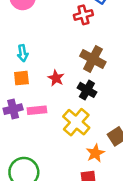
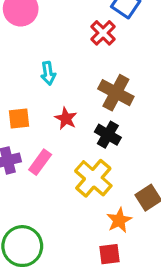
red cross: (83, 15) -> (103, 33), turned -30
cyan arrow: (23, 53) -> (48, 73), moved
pink rectangle: (37, 110) -> (40, 162), turned -48

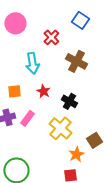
red cross: (103, 33) -> (51, 37), moved
cyan arrow: (48, 73) -> (32, 63), size x1.5
brown cross: (116, 93) -> (76, 61), moved

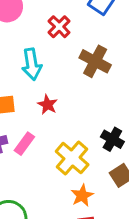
black cross: (69, 101) -> (112, 139), moved
orange star: (76, 154) -> (82, 196), moved

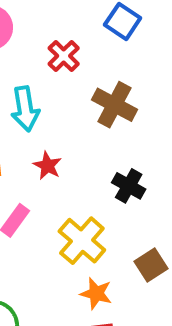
black cross: (112, 139) -> (129, 186), moved
orange star: (82, 196) -> (96, 293), turned -30

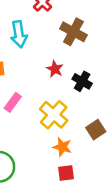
red star: (47, 166) -> (55, 69), moved

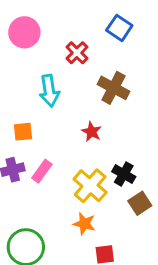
black cross: (82, 81) -> (124, 174), moved
orange star: (62, 147) -> (84, 224), moved

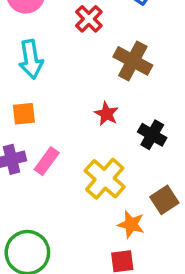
cyan arrow: (49, 91) -> (31, 59), moved
black cross: (124, 174) -> (152, 135), moved
orange star: (84, 224) -> (131, 224), moved

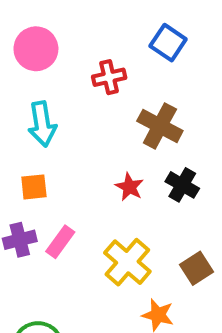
red cross: (89, 19) -> (109, 77), turned 32
black cross: (152, 135) -> (182, 185), moved
brown square: (164, 200) -> (196, 268), moved

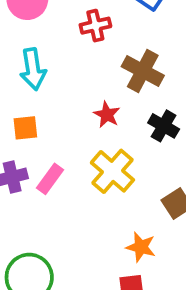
red star: (129, 187) -> (107, 115), moved
yellow cross: (127, 262) -> (112, 171), moved

